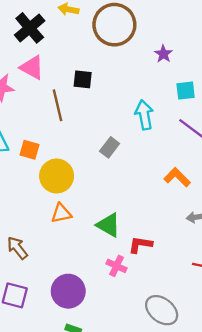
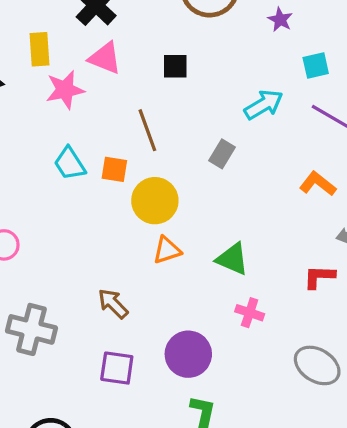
brown line: (58, 105) -> (147, 130), moved
cyan arrow: (144, 115) -> (264, 105), turned 76
red L-shape: (140, 245) -> (319, 277), moved

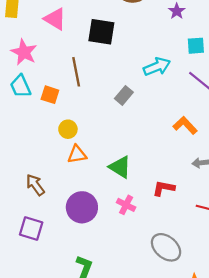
black square: (175, 66) -> (101, 32), size x1.5
pink star: (65, 90) -> (24, 52), moved, turned 30
yellow circle: (155, 201) -> (68, 129), moved, size x0.6
red L-shape: (319, 277) -> (164, 188), moved
purple circle: (188, 354) -> (82, 207), moved

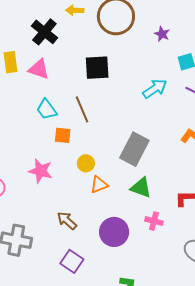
pink triangle: (55, 19) -> (39, 69), moved
pink star: (24, 52) -> (41, 171), moved
cyan trapezoid: (20, 86) -> (47, 109), moved
gray rectangle: (124, 95) -> (134, 149), moved, size x1.8
purple square: (31, 228) -> (72, 261), turned 30

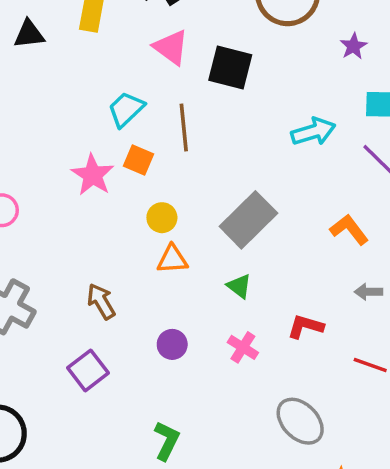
pink triangle: (39, 69) -> (171, 47), moved
cyan trapezoid: (47, 109) -> (126, 109), turned 65
pink star: (41, 171) -> (93, 175), moved
green triangle: (141, 188) -> (239, 286), size x0.7
purple circle: (114, 232) -> (172, 344), size x0.6

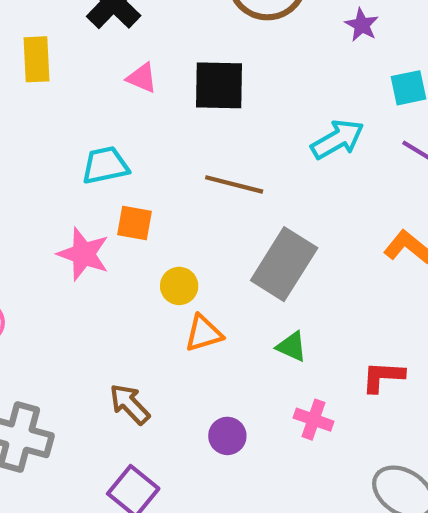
pink triangle: (171, 47) -> (142, 78), size x0.7
cyan trapezoid: (126, 109) -> (105, 165), turned 45
brown line: (184, 128) -> (234, 184), moved, turned -57

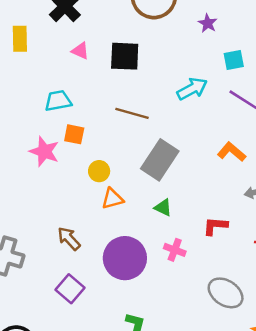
purple circle: (227, 436) -> (125, 258), size x2.0

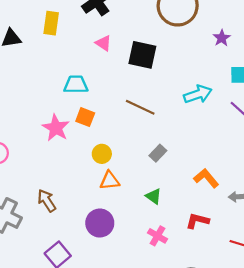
orange L-shape: (232, 152) -> (206, 178), moved
gray rectangle: (160, 160) -> (158, 153), size x0.5
brown arrow: (69, 239) -> (47, 201), moved
purple circle: (125, 258) -> (100, 223), moved, size x0.7

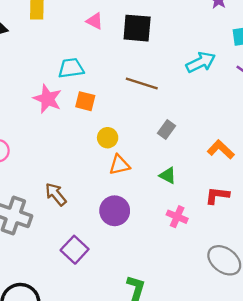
pink star: (56, 128) -> (47, 99), moved

